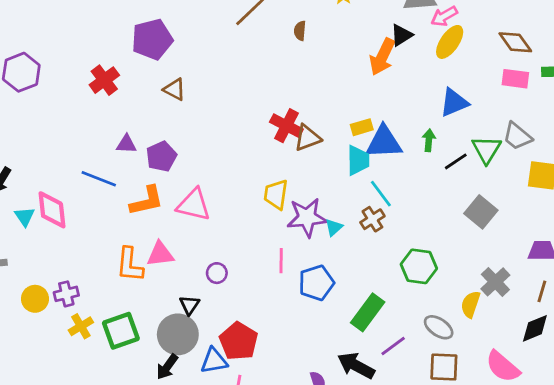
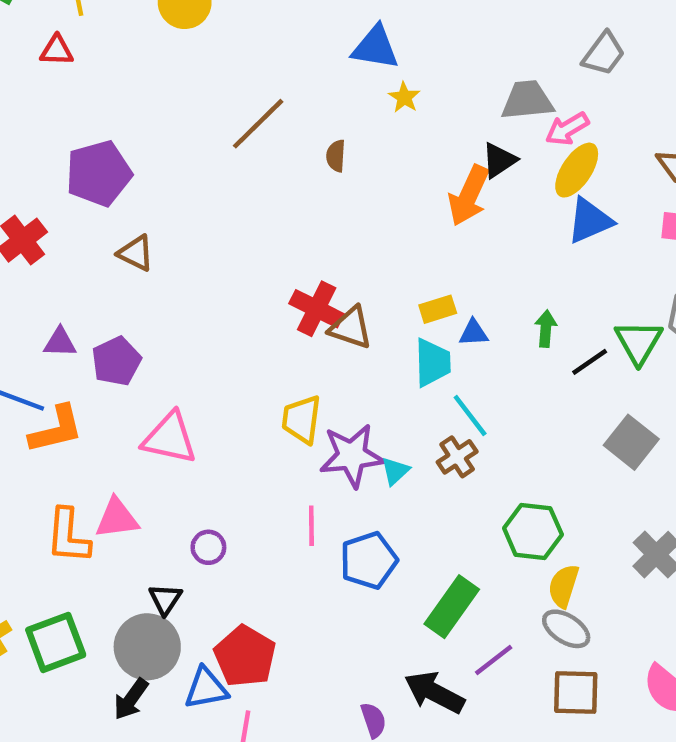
blue triangle: (454, 103) -> (590, 221), moved
brown triangle: (307, 138) -> (351, 328), turned 40
blue triangle: (384, 142) -> (474, 333), size x0.5
orange L-shape: (147, 201) -> (56, 429), moved
yellow semicircle: (471, 304) -> (564, 586), moved

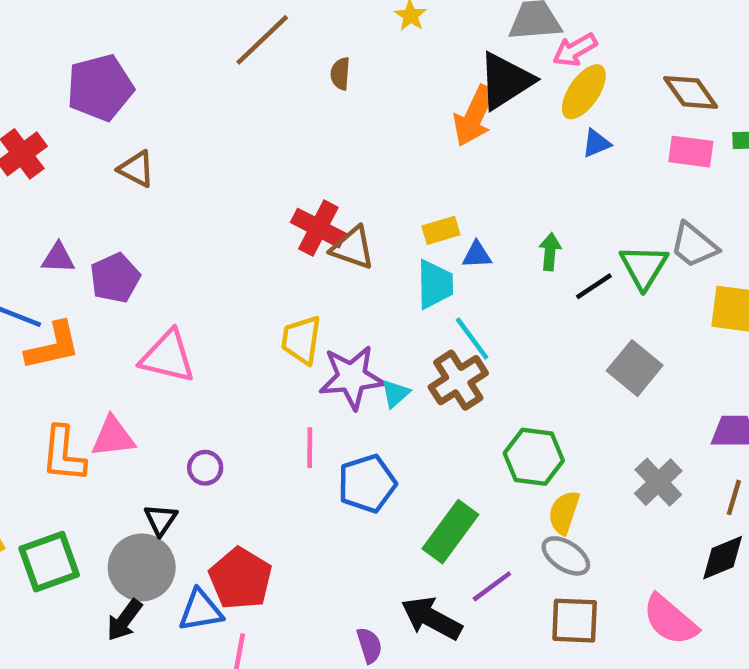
black triangle: (499, 160) -> (505, 81), size x1.6
blue triangle: (590, 221) -> (596, 143), size x0.6
brown cross: (457, 457) -> (458, 380), size x1.4

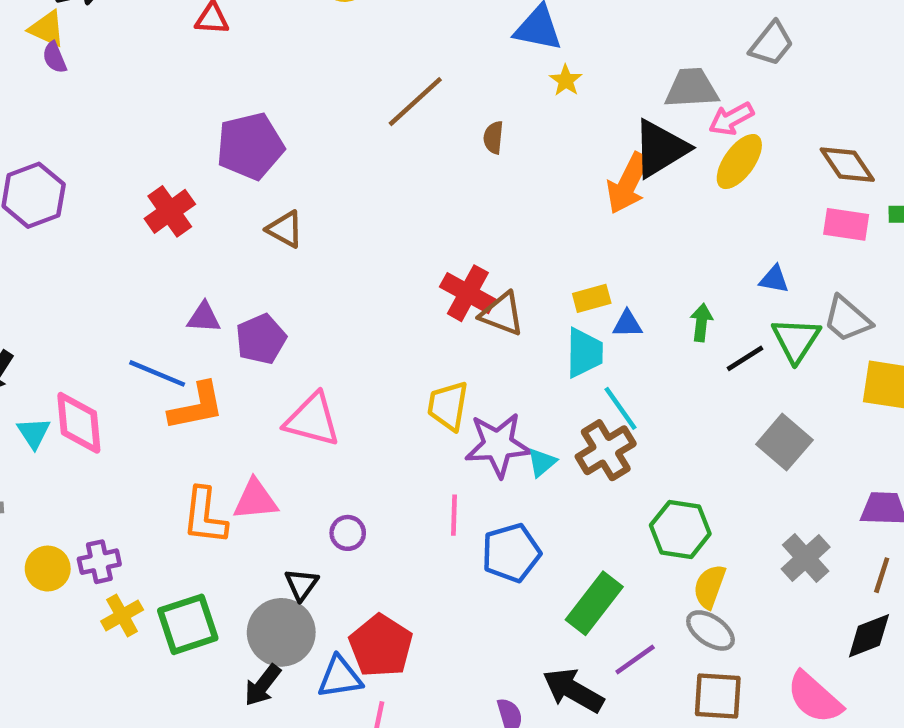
blue triangle: (596, 143) -> (774, 279), moved, turned 32

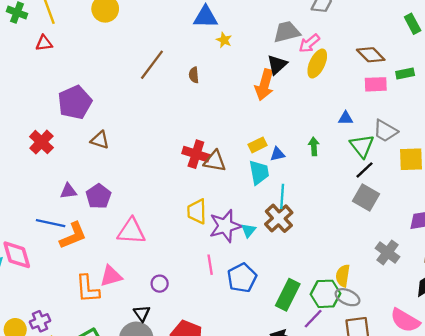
black triangle: (660, 149) -> (277, 65), size x0.7
black line: (745, 358) -> (365, 170), moved
cyan line: (621, 408) -> (282, 196), turned 50
green hexagon: (680, 529) -> (326, 294), moved

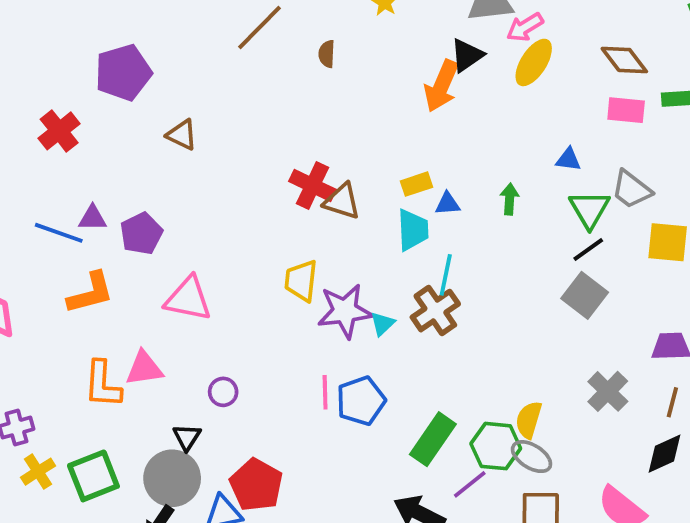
brown triangle: (100, 140) -> (182, 135), moved
blue line: (51, 223) -> (59, 233), moved
pink line: (210, 265) -> (325, 392), moved

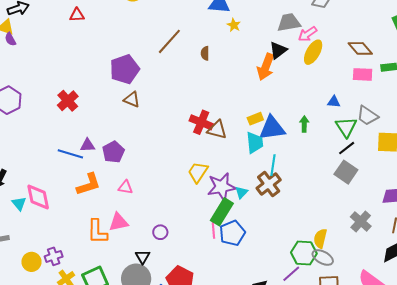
purple pentagon: (123, 72) -> (125, 69), moved
blue triangle: (448, 204) -> (272, 128), size x2.0
yellow trapezoid: (301, 281) -> (198, 172), turned 30
pink triangle: (188, 299) -> (125, 187), moved, size x0.6
green rectangle: (433, 439) -> (222, 212), moved

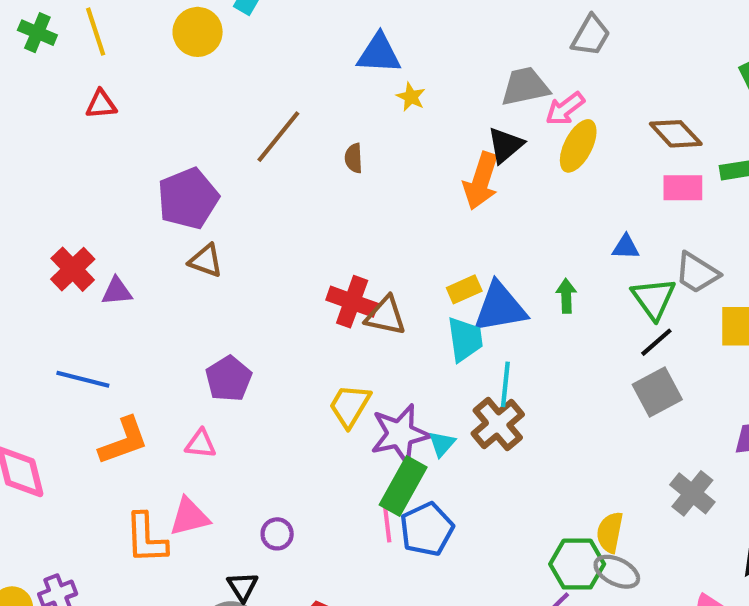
red triangle: (77, 15) -> (101, 104), moved
purple triangle: (88, 145) -> (117, 291), moved
purple pentagon: (113, 152) -> (229, 379), moved
gray square: (346, 172) -> (657, 392), turned 30

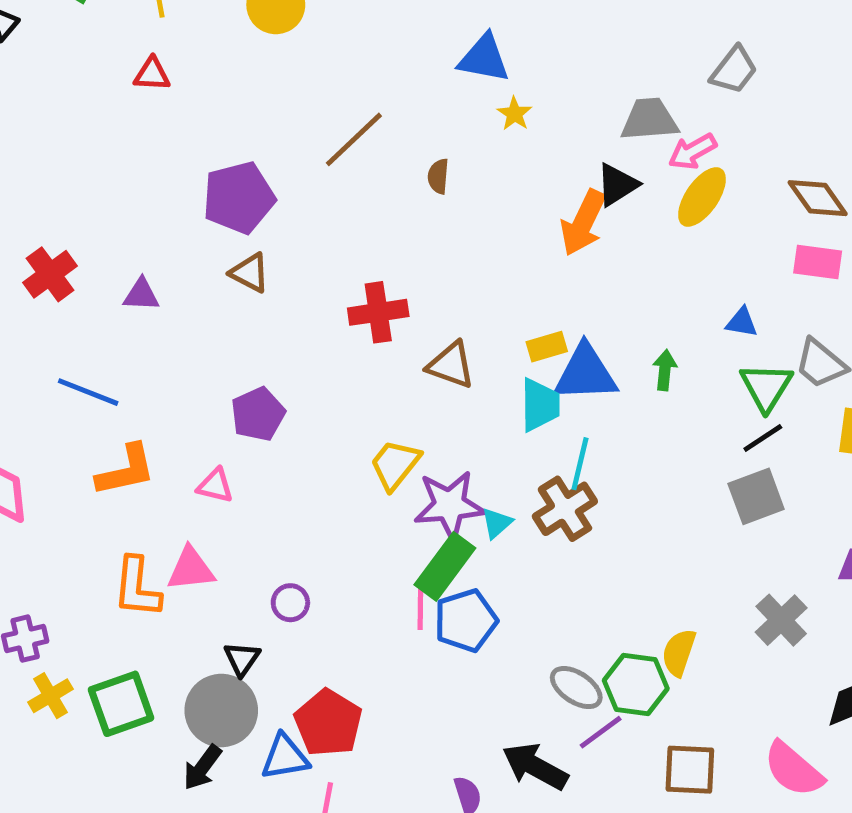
red cross: (73, 269) -> (50, 274), moved
red cross: (352, 302) -> (378, 312), moved, turned -36
gray ellipse: (617, 572) -> (576, 688), moved

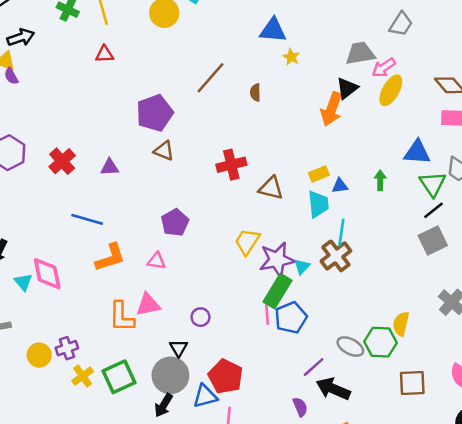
blue triangle: (742, 322) -> (417, 152), size x1.6
blue triangle: (586, 373) -> (340, 186), size x0.5
purple line: (601, 732) -> (314, 367), moved

